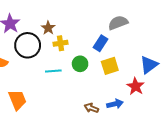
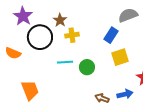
green circle: (80, 64) -> (87, 67), moved

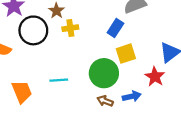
cyan line: (65, 62) -> (59, 80), moved
green circle: (87, 67) -> (104, 73), moved, size x1.6

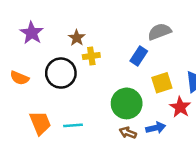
black circle: (33, 30) -> (61, 73), moved
yellow square: (126, 54) -> (162, 83), moved
cyan line: (59, 80) -> (73, 125), moved

